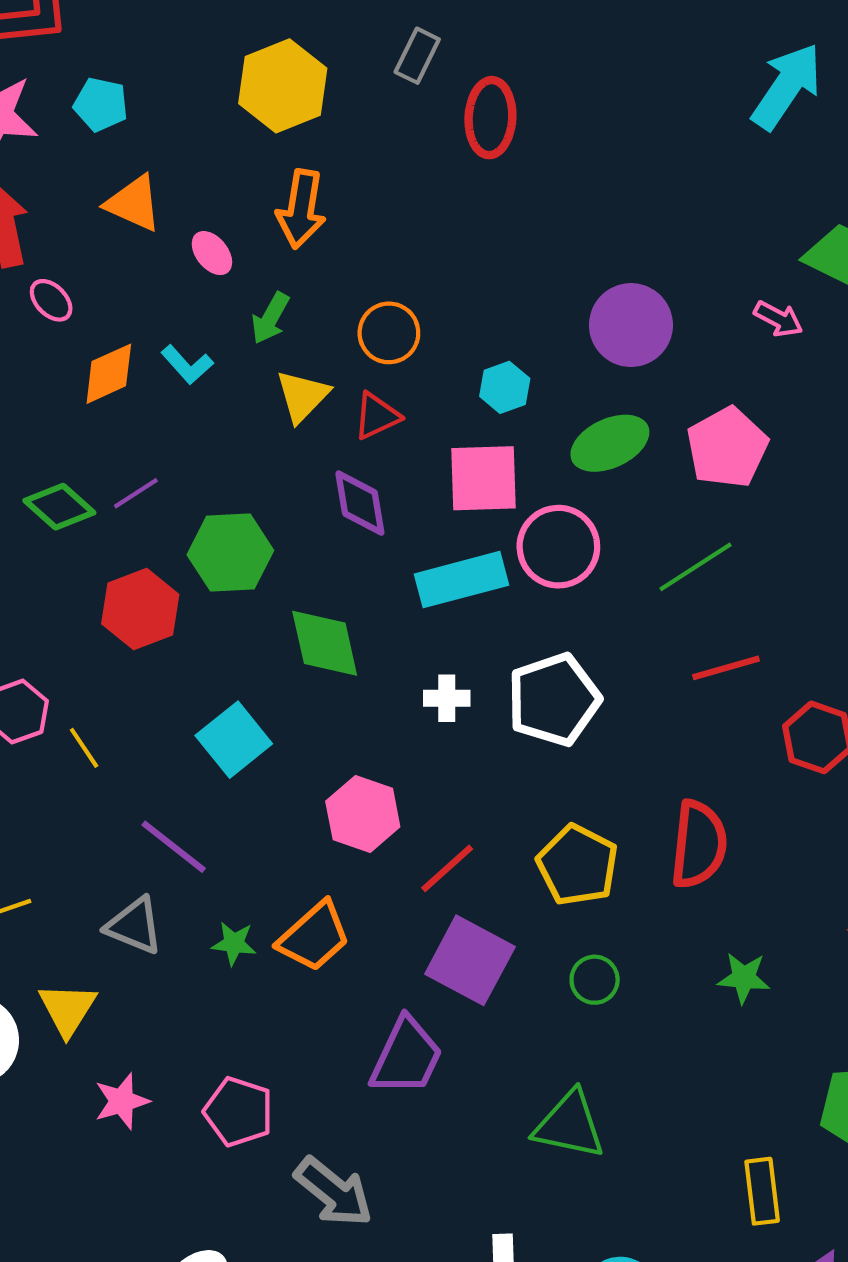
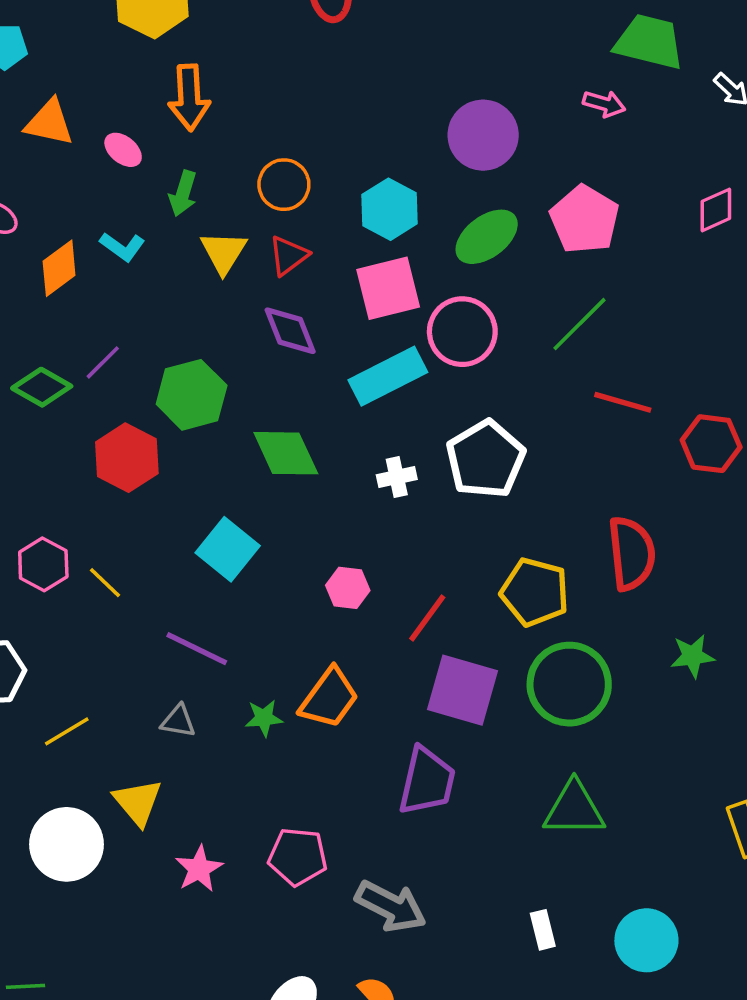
cyan hexagon: (505, 387) -> (390, 209), size x1.4
red line: (726, 668) -> (623, 402), turned 44
pink hexagon: (363, 814) -> (348, 588), size x0.7
gray triangle: (134, 926) -> (178, 721), size x0.7
green circle: (595, 980) -> (569, 684), size x2.0

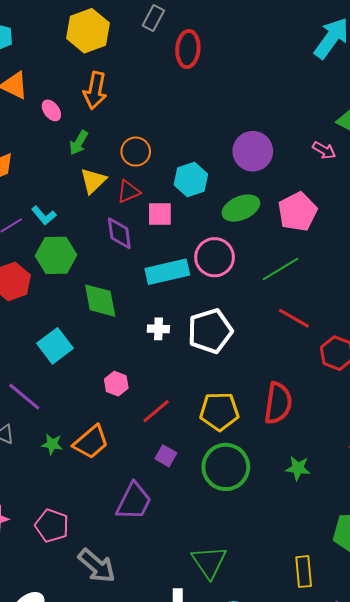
cyan L-shape: (122, 247) -> (44, 215), moved
pink square: (388, 288) -> (160, 214), moved, size x0.7
yellow pentagon: (535, 592) -> (219, 411), turned -30
purple square: (462, 690) -> (166, 456), size x0.5
green triangle: (574, 809) -> (209, 562), moved, turned 42

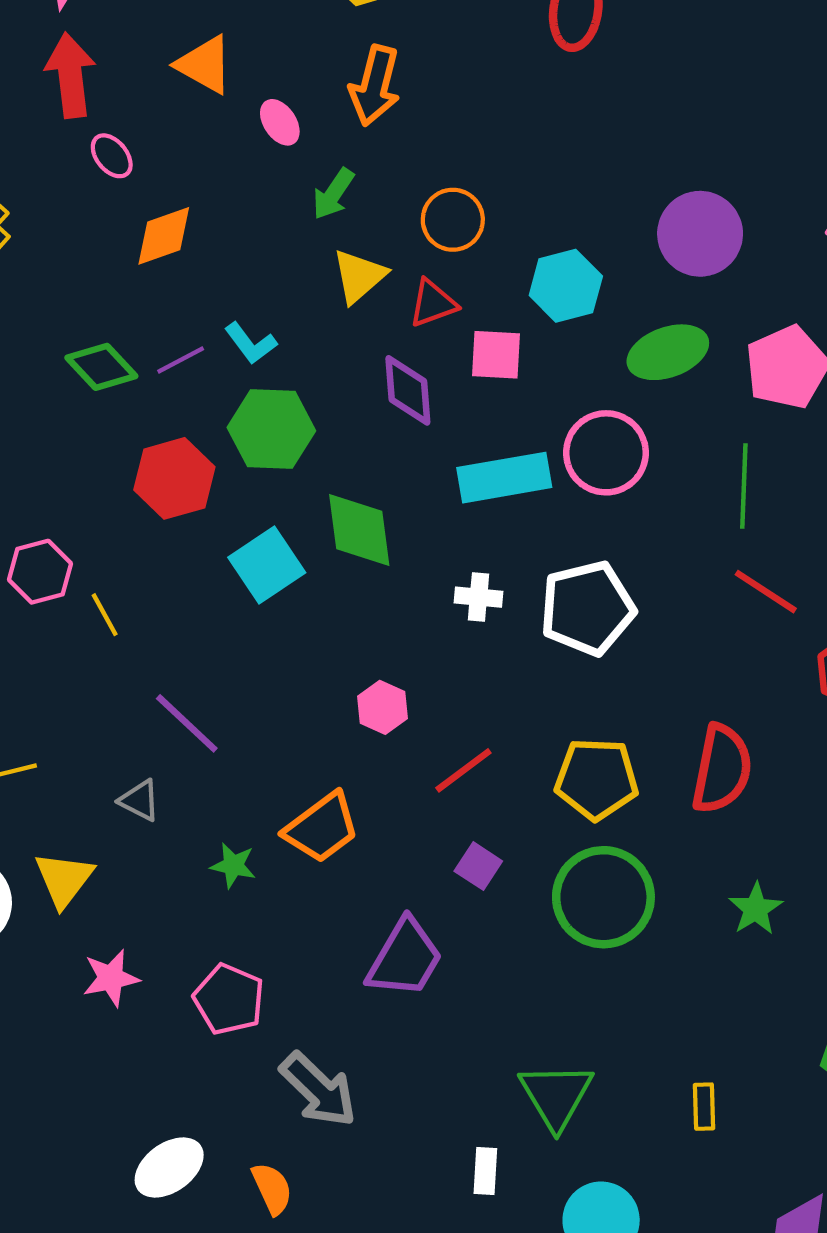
green line: (280, 269) -> (744, 486), turned -60
cyan square: (55, 346) -> (267, 565), moved
green star: (52, 444) -> (233, 865), moved
green star: (298, 468) -> (756, 909), turned 30
yellow rectangle: (304, 572) -> (704, 1107), moved, size x0.7

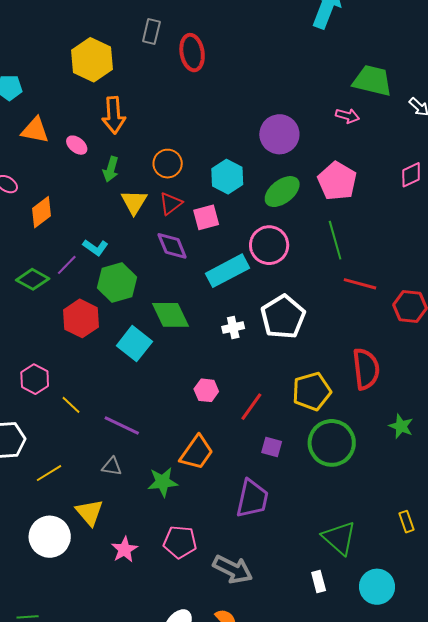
yellow line: (105, 615) -> (71, 405), moved
green star: (233, 865) -> (163, 482), size x1.4

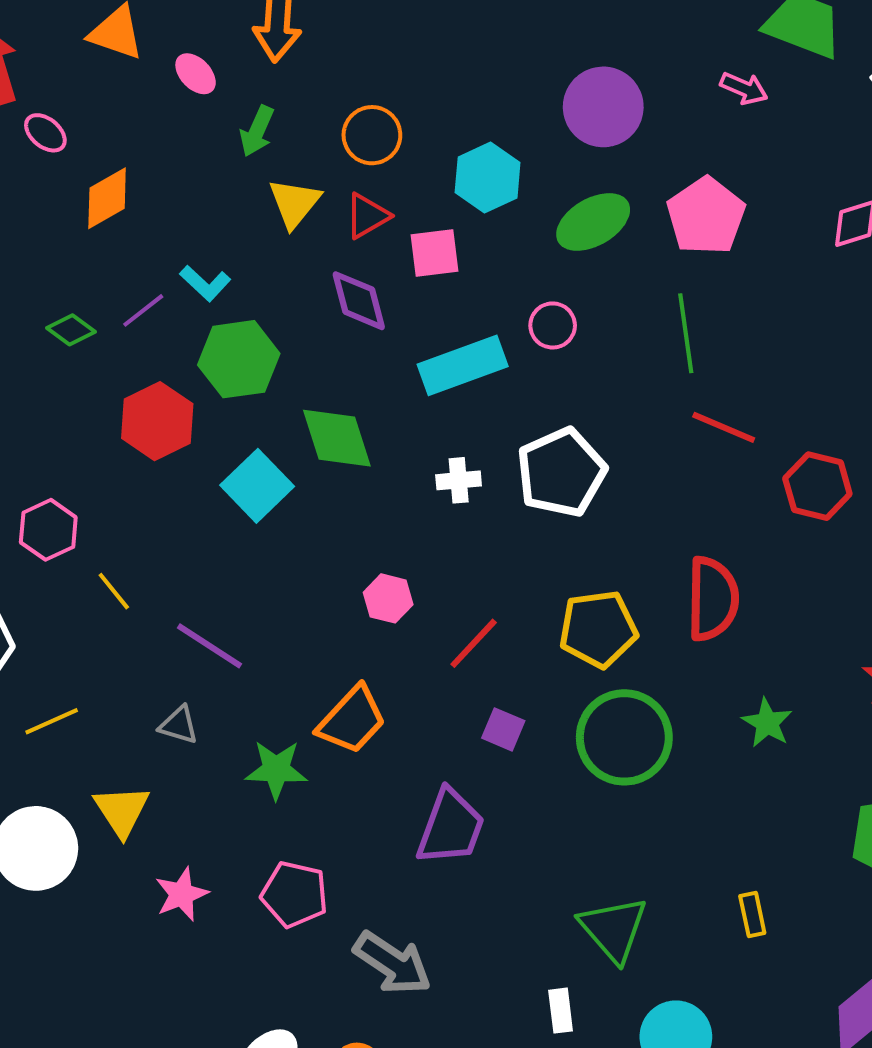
pink circle: (269, 245) -> (553, 325), size x0.6
green diamond: (33, 279) -> (71, 330), size x0.7

